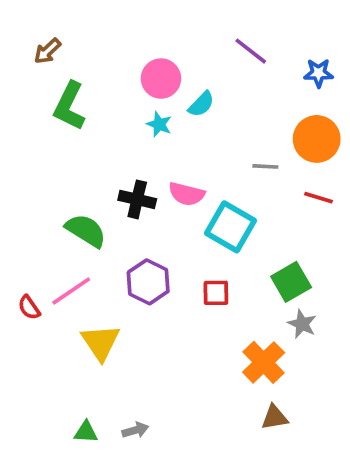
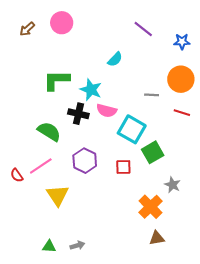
pink circle: (161, 79) -> (62, 23), moved
green L-shape: (69, 106) -> (56, 80), moved, turned 64
cyan star: (159, 124) -> (91, 90), moved, size x1.5
green square: (291, 282) -> (153, 152), moved

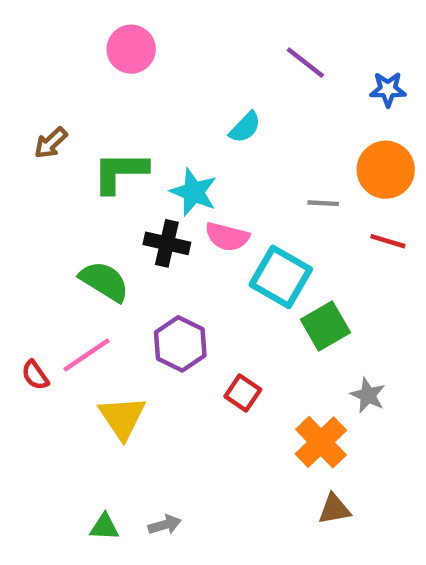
brown arrow: (27, 29) -> (51, 143), moved
red square: (123, 167) -> (243, 393), moved, turned 35

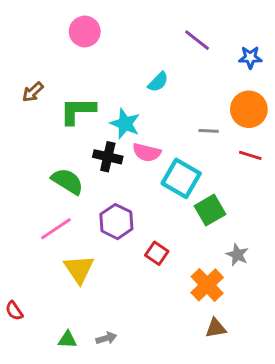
red semicircle: (35, 375) -> (14, 311), moved

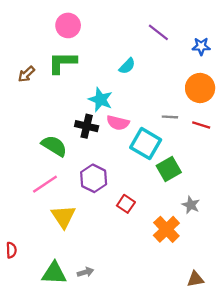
green L-shape: (78, 111) -> (62, 63), moved
gray line: (209, 131) -> (170, 117), moved
red semicircle: (14, 311) -> (11, 250), turned -147
brown triangle: (216, 328) -> (195, 279), moved
green triangle: (67, 340) -> (54, 273), size x1.6

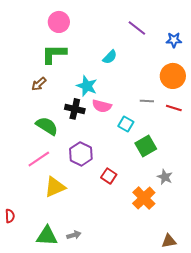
brown arrow: (26, 74) -> (39, 84), moved
cyan square: (146, 144) -> (126, 124), size x0.6
yellow triangle: (63, 217) -> (55, 187), turned 40

